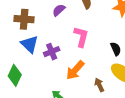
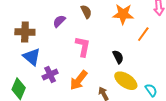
purple cross: (52, 52) -> (50, 75), moved

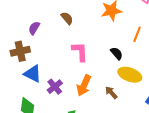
brown semicircle: (86, 12) -> (67, 18), moved
purple semicircle: (59, 21) -> (34, 28), moved
orange line: (143, 34) -> (137, 34), moved

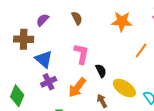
black semicircle: (117, 53) -> (101, 71), moved
blue triangle: (33, 74) -> (44, 59), moved

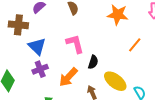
pink L-shape: (81, 54) -> (75, 44), turned -30
black semicircle: (101, 71) -> (93, 62), turned 40

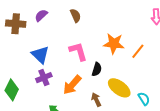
orange star: (118, 15) -> (114, 44), moved
brown cross: (18, 25) -> (16, 24), moved

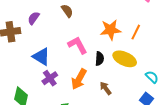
yellow ellipse: (119, 88) -> (125, 59), moved

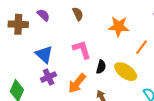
purple semicircle: (34, 18) -> (43, 15), turned 88
orange star: (111, 30) -> (119, 27), moved

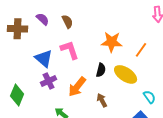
brown semicircle: (78, 14) -> (67, 22), moved
orange star: (119, 27) -> (112, 42), moved
pink L-shape: (82, 50) -> (70, 50), moved

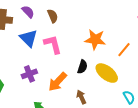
blue triangle: (44, 58) -> (29, 38), moved

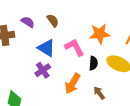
blue triangle: (29, 38) -> (46, 48), moved
pink L-shape: (53, 44) -> (74, 47), moved
purple cross: (29, 74) -> (43, 70), moved

